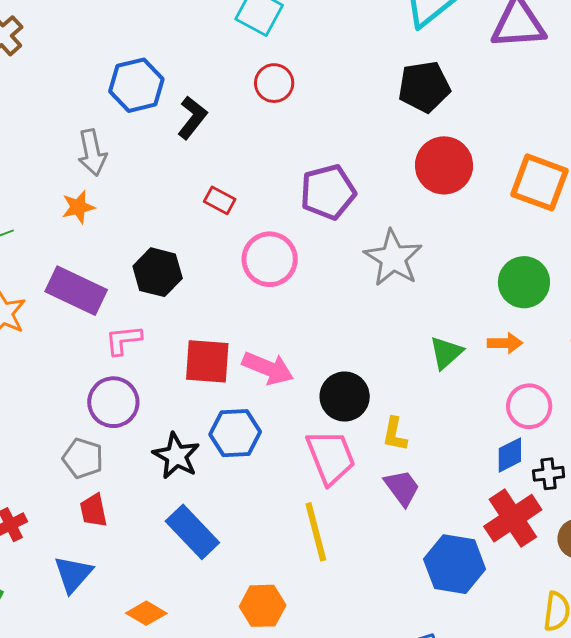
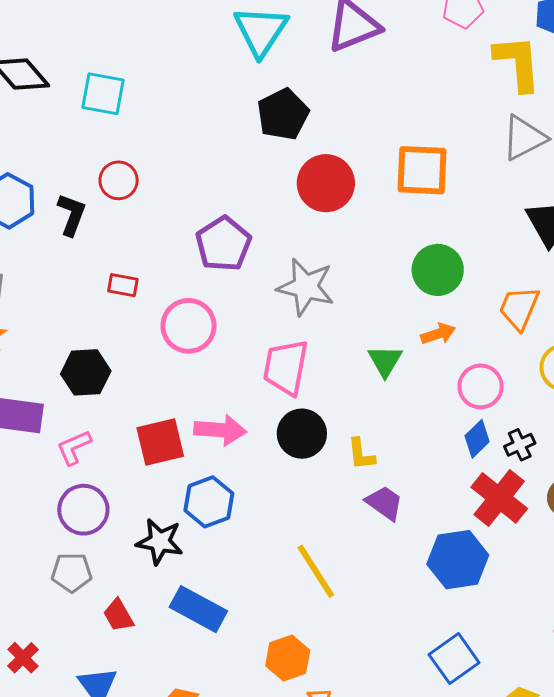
red circle: (274, 83) -> (119, 180), moved
pink trapezoid: (331, 457) -> (286, 367), moved, turned -130
red trapezoid: (94, 510) -> (118, 615), moved

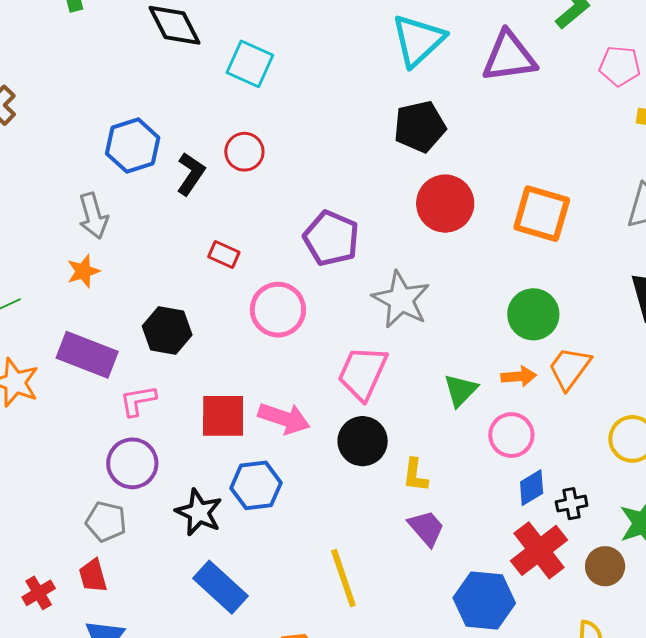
purple pentagon: (223, 244) -> (331, 238), turned -30
orange trapezoid: (519, 308) -> (569, 368), moved
pink circle: (481, 386) -> (511, 435), moved
red trapezoid: (118, 615) -> (93, 576), moved

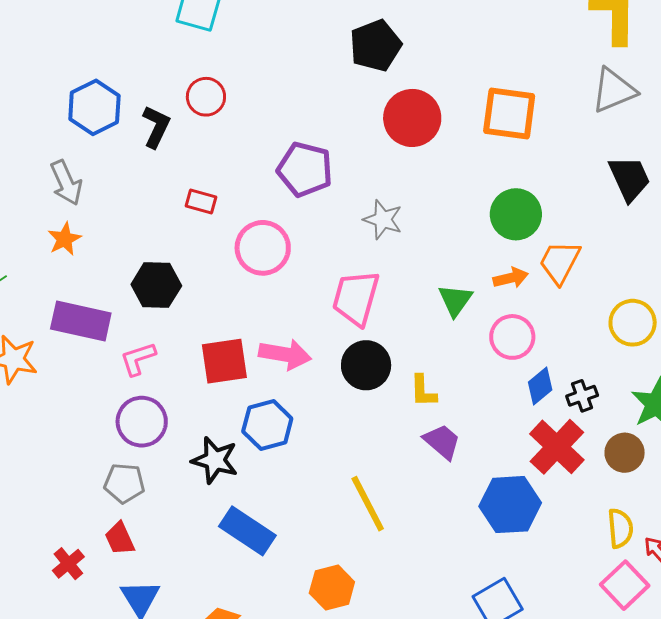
gray star: (401, 300) -> (383, 220), size x0.7

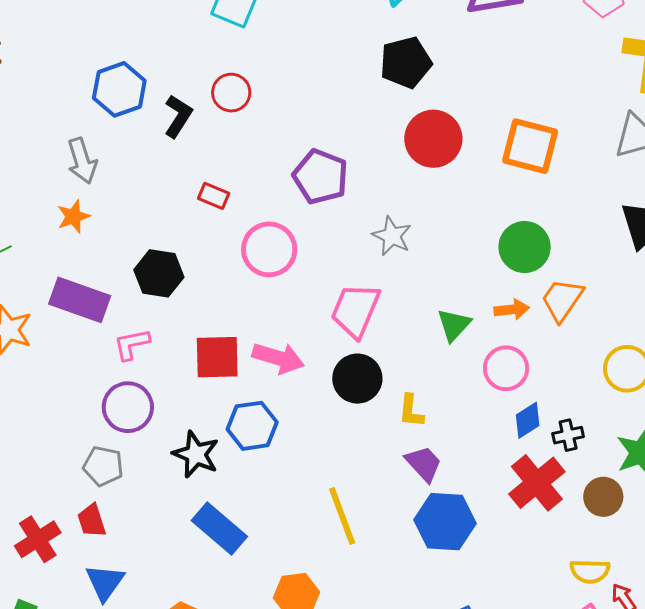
blue hexagon: (510, 505) -> (445, 522), moved
yellow semicircle: (620, 528) -> (590, 571), turned 90
red cross: (68, 564) -> (38, 539), size x1.4

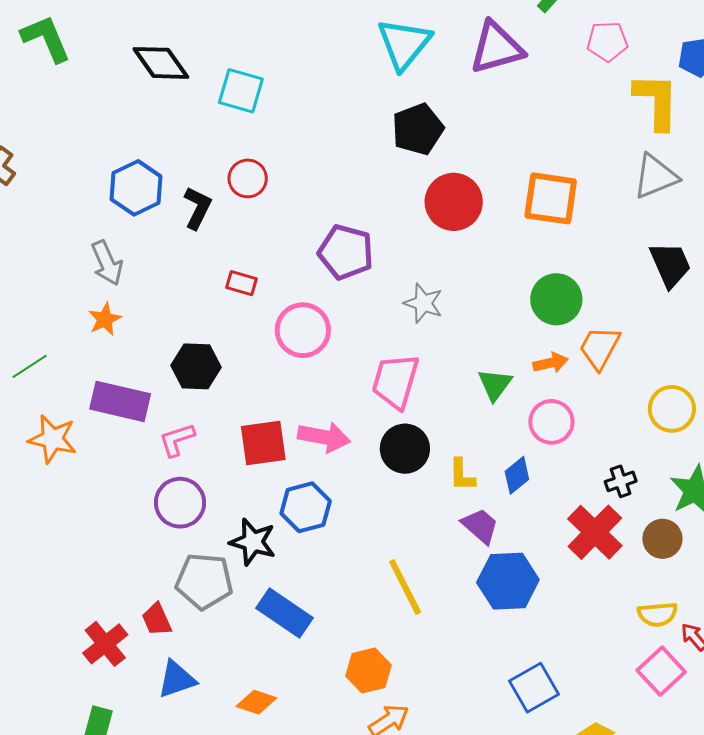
blue diamond: (528, 420) -> (517, 475), moved
gray pentagon: (103, 466) -> (204, 581), moved, size x1.4
blue triangle: (105, 582) -> (177, 679), turned 42

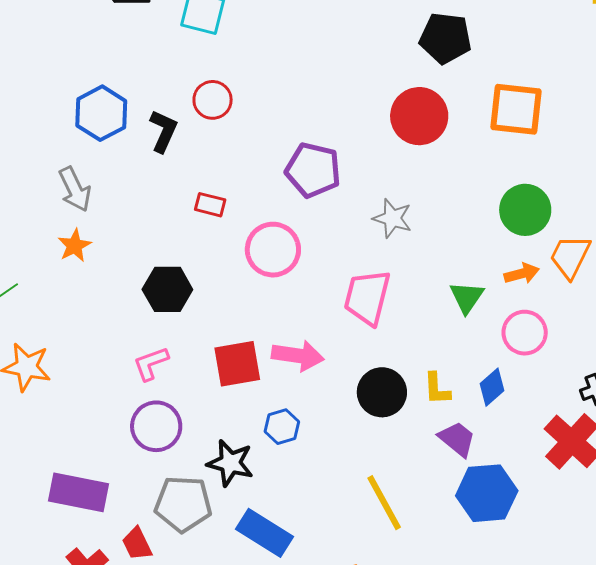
black pentagon: (418, 129) -> (445, 38), moved, turned 30
purple rectangle: (120, 401) -> (78, 492), moved
black circle: (405, 449) -> (382, 392), moved
blue hexagon: (306, 507) -> (282, 427), size x0.7

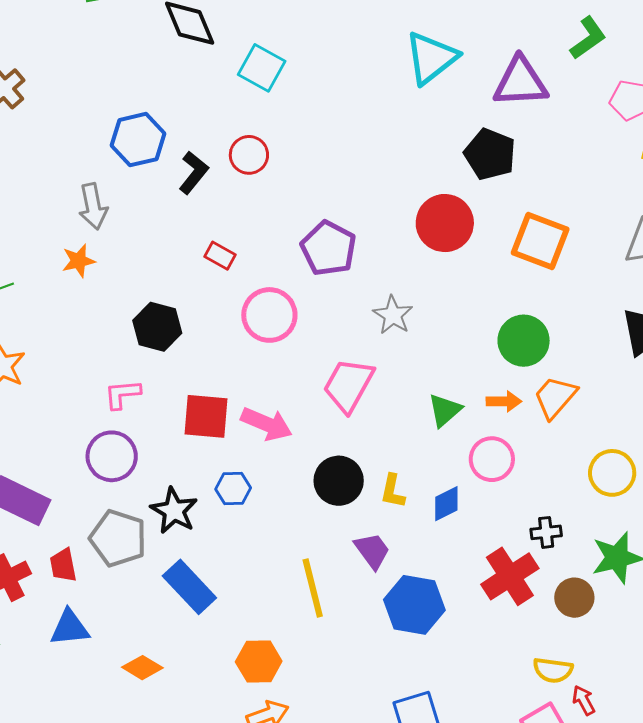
purple trapezoid: (457, 439) -> (372, 551), moved

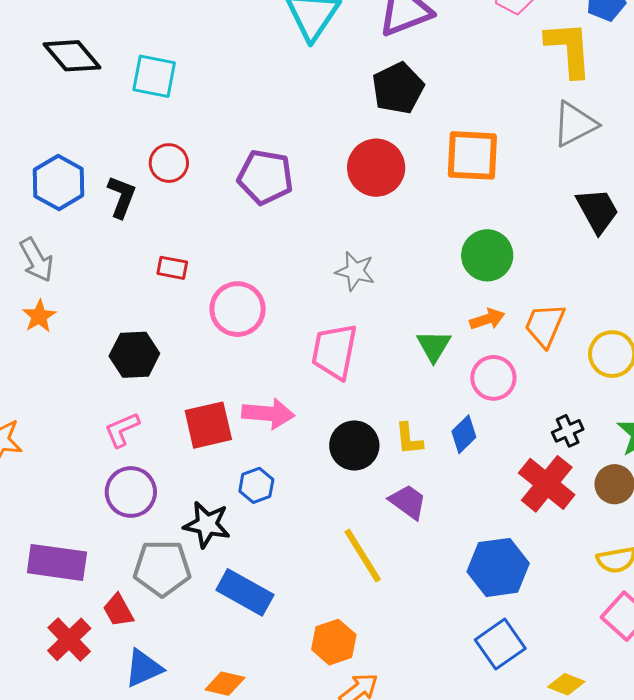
black pentagon: (490, 154) -> (398, 88), turned -30
purple pentagon: (328, 248) -> (265, 177), moved
orange trapezoid: (555, 397) -> (545, 325), moved
blue hexagon: (414, 605) -> (498, 567), moved

